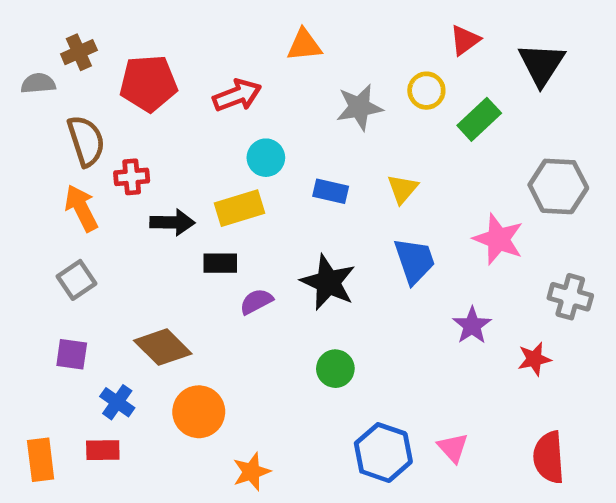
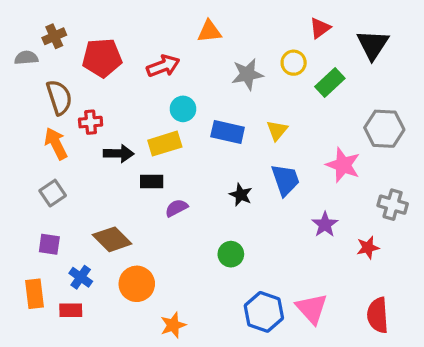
blue rectangle: (331, 191) -> (228, 132), size x1.4
black star: (328, 282) -> (241, 195), moved, size x0.6
pink triangle: (453, 448) -> (312, 309), size x1.5
orange rectangle: (41, 460) -> (34, 294), moved

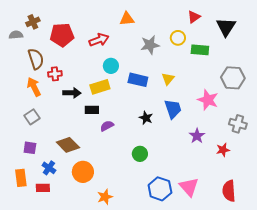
green rectangle: (330, 82) -> (200, 50), turned 48

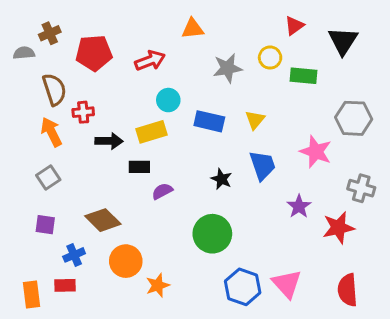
red star: (223, 150) -> (338, 228), size x1.5
green circle: (140, 154) -> (212, 234), size x1.6
blue cross: (49, 168) -> (74, 255), turned 32
orange rectangle: (21, 178) -> (32, 294), moved
orange star: (105, 197) -> (158, 285), moved

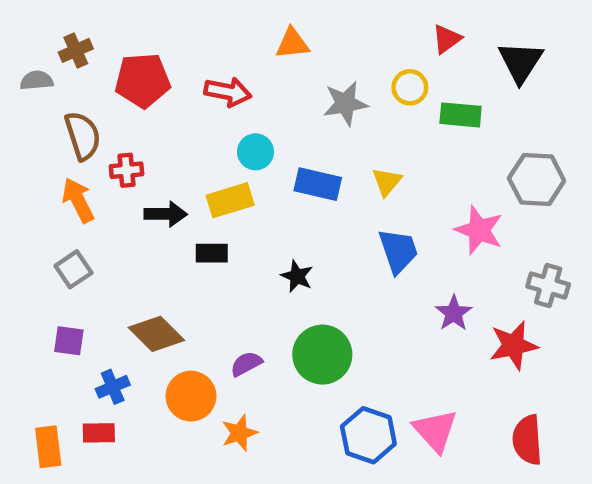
red arrow: (150, 61) -> (228, 92), turned 32
black star: (221, 179) -> (297, 276), moved
purple semicircle: (162, 191) -> (246, 364), moved

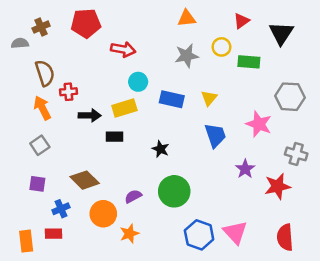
orange triangle: (292, 44) -> (187, 18), moved
red pentagon: (143, 80) -> (86, 23), moved

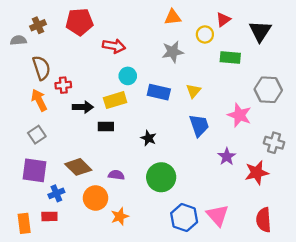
yellow circle: (222, 47) -> (205, 34), moved
purple square: (37, 184) -> (34, 170), size x1.6
purple semicircle: (133, 196) -> (116, 175), moved, turned 35

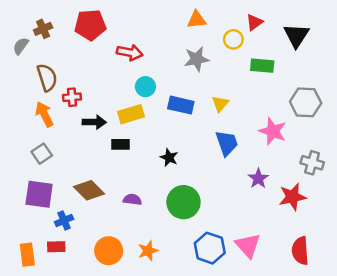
gray semicircle: (18, 40) -> (21, 46), turned -49
orange circle: (96, 198) -> (109, 251), moved
orange star: (120, 216) -> (148, 251), moved

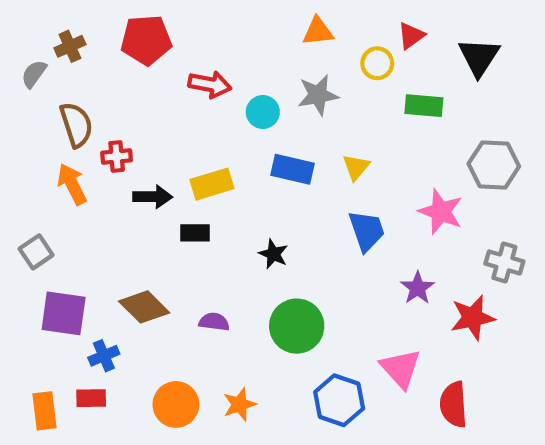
cyan circle: (145, 87) -> (263, 112), moved
gray square: (42, 154) -> (36, 252), moved
pink triangle: (248, 245) -> (401, 368), moved
red semicircle: (300, 251) -> (454, 404), moved

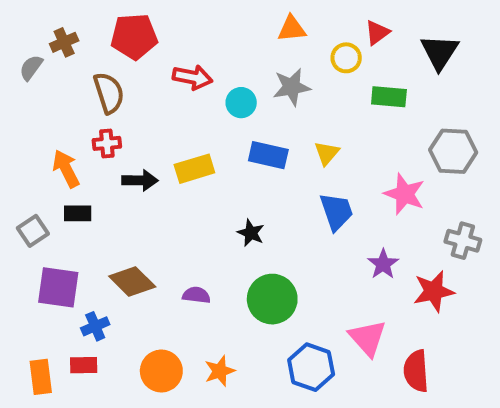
brown semicircle: (76, 125) -> (109, 93), moved
black rectangle: (195, 233) -> (78, 213), moved

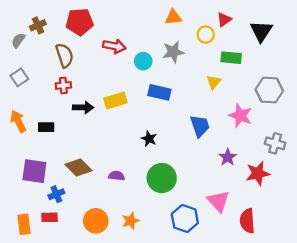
yellow triangle: (327, 153) -> (214, 82), moved
orange arrow: (66, 169) -> (18, 121), moved
gray square: (33, 231) -> (19, 77), moved

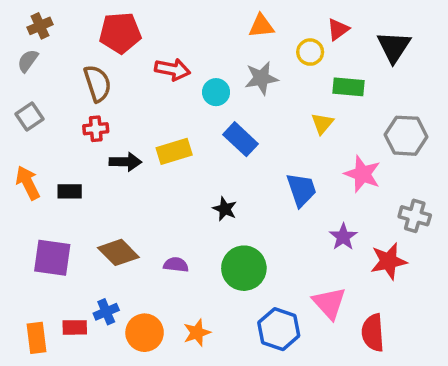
brown cross: (38, 25) -> (40, 26), moved
blue rectangle: (159, 92) -> (240, 139), turned 30
blue cross: (56, 194) -> (106, 312), moved

